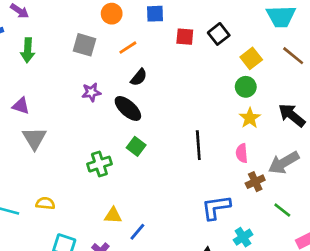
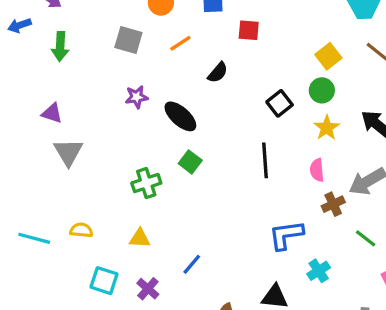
black square: (219, 34) -> (280, 103), moved
black semicircle: (139, 77) -> (218, 73), moved
yellow triangle: (113, 215) -> (140, 238), moved

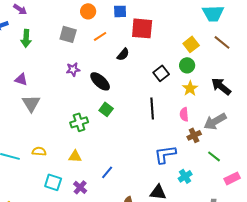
red square: (249, 30) -> (142, 28), size x1.6

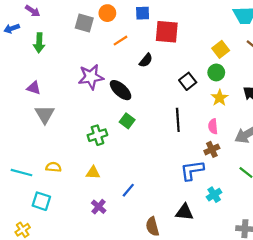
gray square: (68, 34) -> (84, 23), moved
purple star: (73, 69) -> (91, 77), size x1.6
brown cross: (194, 135) -> (212, 149), moved
cyan square: (53, 182) -> (41, 201), moved

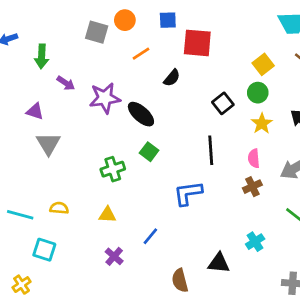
purple arrow: (33, 11) -> (66, 83), moved
blue L-shape: (192, 170) -> (188, 193), moved

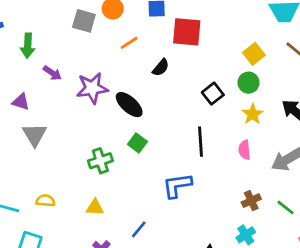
brown cross: (252, 187) -> (251, 201), moved

